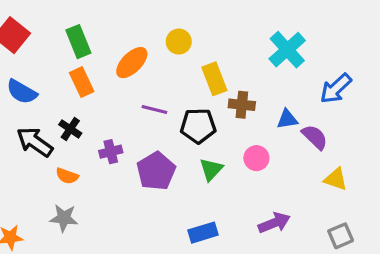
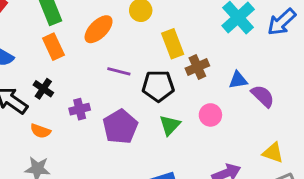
blue arrow: (336, 88) -> (282, 22), moved
brown cross: (242, 105) -> (197, 67), turned -30
yellow triangle: (336, 179) -> (273, 153), moved

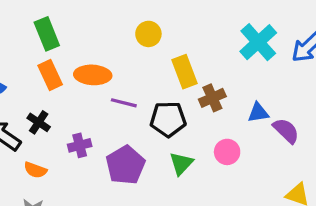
orange ellipse: (99, 29) -> (93, 75), moved, turned 48

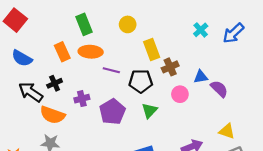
green rectangle: (47, 34) -> (84, 24), moved
cyan cross: (258, 42) -> (201, 30), size x0.6
black cross: (39, 122) -> (55, 83), turned 32
pink circle: (227, 152) -> (180, 94), moved
orange semicircle: (35, 170) -> (52, 115), size x1.6

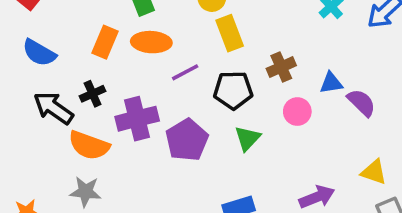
yellow rectangle: (152, 50) -> (230, 33), moved
orange rectangle: (62, 52) -> (105, 42), turned 48
purple line: (111, 70) -> (185, 72), turned -42
purple cross: (82, 99) -> (137, 119), size x1.6

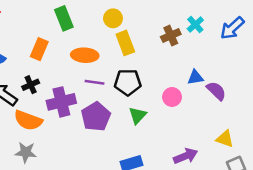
orange ellipse: (151, 42) -> (85, 55), moved
brown cross: (281, 67) -> (171, 36), moved
purple line: (185, 72) -> (95, 82), moved, turned 36

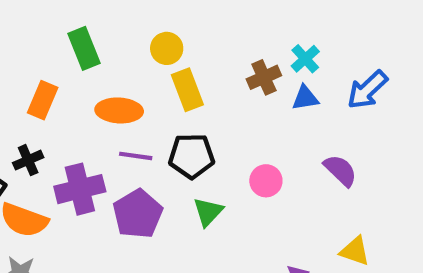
blue arrow: (232, 28) -> (367, 90), moved
blue triangle: (195, 77) -> (305, 98), moved

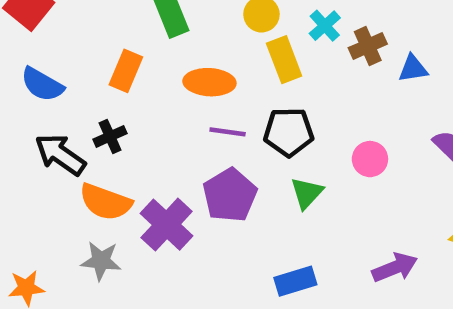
cyan cross: (305, 59) -> (325, 26), moved
purple cross: (80, 189) -> (167, 225), moved, turned -33

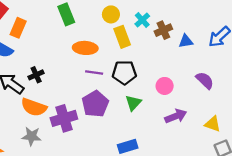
orange rectangle: (126, 71) -> (18, 28), moved
purple cross: (167, 225) -> (64, 118), turned 30
purple arrow: (395, 268) -> (176, 116), moved

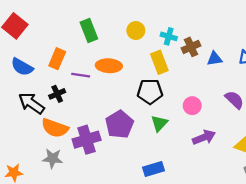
cyan cross: (142, 20) -> (169, 36), turned -32
orange rectangle: (18, 28) -> (57, 59), moved
yellow rectangle: (122, 37) -> (159, 62), moved
purple line: (94, 73) -> (81, 75), moved

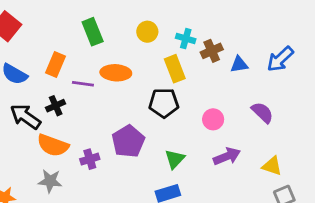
green triangle: (159, 123) -> (175, 159), moved
purple cross: (87, 140) -> (90, 159), size x0.6

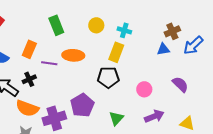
brown cross: (212, 51) -> (172, 31), moved
yellow rectangle: (175, 69) -> (116, 52), turned 42
purple cross: (90, 159) -> (54, 118), size x1.6

